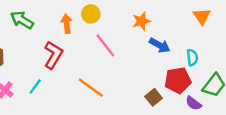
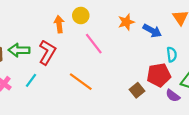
green arrow: (22, 20) -> (19, 50), moved, turned -30
blue arrow: (160, 45) -> (152, 31), moved

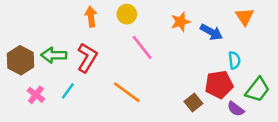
orange arrow: (59, 24) -> (91, 17), moved

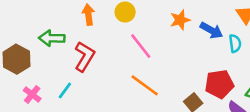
green arrow: (54, 55) -> (52, 38), moved
cyan semicircle: (234, 60) -> (235, 43), moved
orange line: (127, 92) -> (145, 85), moved

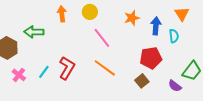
blue arrow: (211, 30) -> (156, 26), turned -114
red L-shape: (85, 57) -> (67, 68), moved
red pentagon: (219, 84) -> (151, 58), moved

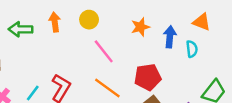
orange triangle: (182, 14) -> (202, 22), turned -35
green arrow: (34, 32) -> (20, 29), moved
red pentagon: (151, 58) -> (148, 77), moved

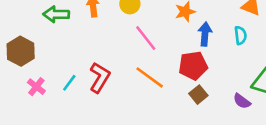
blue arrow: (170, 37) -> (205, 34), moved

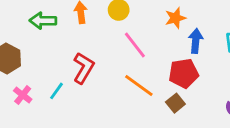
red L-shape: (100, 77) -> (84, 68), moved
brown square: (198, 95) -> (175, 103), moved

